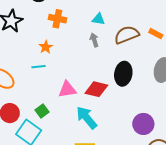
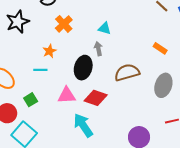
orange cross: (57, 19) -> (64, 24), turned 30
brown semicircle: (127, 35) -> (127, 72), moved
black ellipse: (123, 74) -> (83, 68), moved
green square: (42, 111) -> (31, 100), moved

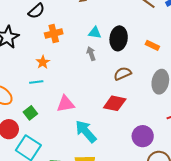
orange cross: (64, 24) -> (54, 33), turned 36
black ellipse: (83, 68) -> (119, 38), moved
brown semicircle: (127, 72) -> (123, 74), size x0.7
red diamond: (96, 98) -> (115, 103), moved

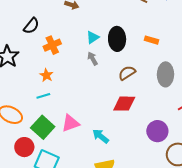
cyan triangle: (95, 33) -> (93, 37), turned -32
pink triangle: (66, 104) -> (70, 123), moved
green square: (30, 113) -> (43, 127), size x1.6
cyan arrow: (86, 131) -> (101, 136), size x0.7

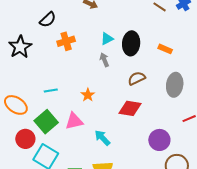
orange star: (46, 75) -> (88, 95), moved

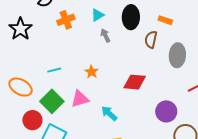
cyan triangle: (107, 39) -> (98, 15), moved
brown semicircle: (137, 78) -> (151, 40), moved, turned -48

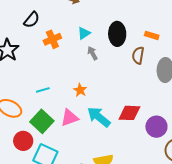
red diamond: (135, 82) -> (129, 113), moved
cyan arrow: (109, 113) -> (99, 117), moved, size x1.4

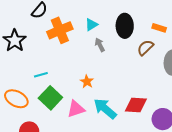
orange cross: (52, 39) -> (60, 30), size x1.4
brown semicircle: (138, 55) -> (145, 48), turned 36
cyan line: (43, 90) -> (41, 75), moved
green square: (42, 121) -> (50, 98), moved

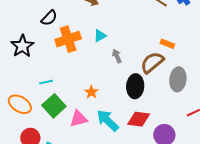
black ellipse: (125, 26) -> (135, 86), moved
gray arrow: (100, 45) -> (117, 56), moved
brown semicircle: (145, 48) -> (152, 62), size x1.4

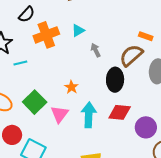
cyan line: (46, 82) -> (20, 63), moved
pink triangle: (79, 119) -> (60, 114), turned -36
cyan arrow: (108, 120) -> (89, 115), turned 50

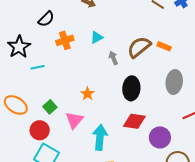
orange cross: (46, 35) -> (65, 40), size x0.7
brown semicircle: (131, 55) -> (139, 47), moved
green square: (35, 102) -> (50, 107), size x0.6
cyan arrow: (89, 115) -> (100, 137), moved
red circle: (12, 135) -> (40, 130), moved

